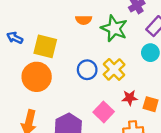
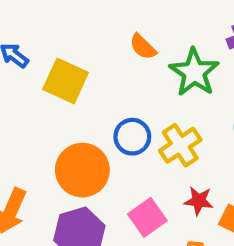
orange semicircle: (84, 20) -> (143, 47), turned 35
orange circle: (37, 77) -> (82, 170), moved

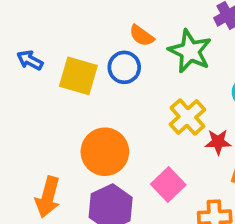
blue circle: (132, 137) -> (124, 67), moved
red star: (199, 201) -> (218, 142), moved

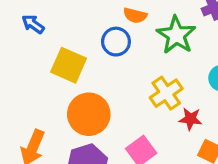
orange semicircle: (142, 36) -> (135, 15), turned -30
yellow square: (78, 76) -> (69, 65), moved

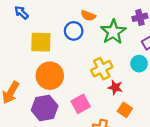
yellow square: (69, 65) -> (41, 42), turned -30

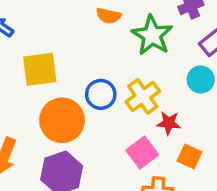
blue circle: (74, 31) -> (101, 94), moved
pink square: (81, 104) -> (142, 152), moved

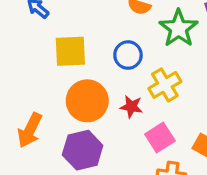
blue circle: (101, 94) -> (128, 55), moved
red star: (169, 123) -> (131, 107), moved

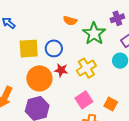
blue circle: (128, 55) -> (54, 48), moved
red star: (131, 107) -> (61, 70), moved

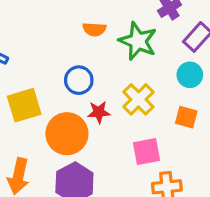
yellow square: (29, 49) -> (24, 105), moved
pink square: (84, 100) -> (146, 152), turned 36
orange square: (111, 104) -> (186, 117), moved

